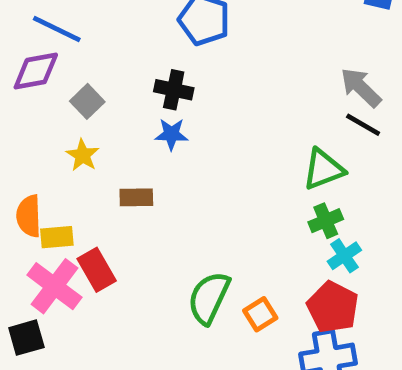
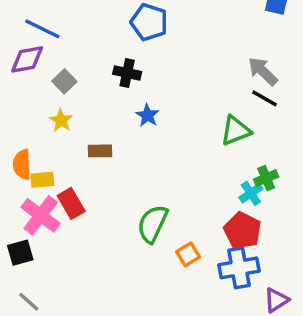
blue star: (171, 134) -> (147, 115), moved, turned 30
green cross: (326, 221) -> (266, 178), moved
orange square: (260, 314) -> (188, 254), moved

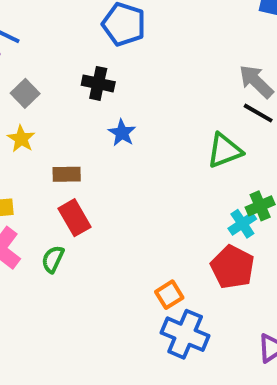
red rectangle: (71, 203) -> (75, 218), moved
green semicircle: (153, 224) -> (53, 259), moved, size x0.6
blue cross: (239, 268) -> (185, 334), moved, turned 33

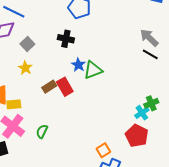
green triangle: (225, 151) -> (93, 70), moved
brown rectangle: (67, 174) -> (49, 87), turned -32
red rectangle: (75, 218) -> (65, 87), moved

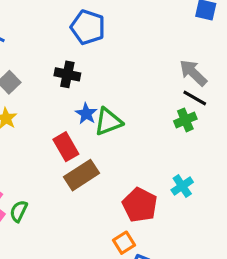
brown rectangle: (49, 87) -> (82, 175), moved, size x1.5
green cross: (151, 103) -> (185, 120), moved
green semicircle: (42, 131) -> (19, 211), moved
red pentagon: (137, 136) -> (140, 205), moved

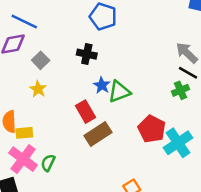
cyan cross: (182, 186) -> (178, 143), size x1.6
red pentagon: (140, 205) -> (152, 129), moved

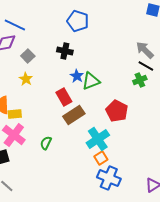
cyan cross: (178, 143) -> (98, 139), moved
green semicircle: (48, 163) -> (46, 143), moved

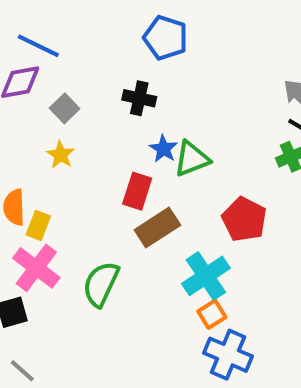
red rectangle: (64, 97) -> (137, 191), turned 48
yellow rectangle: (15, 114) -> (38, 225), turned -64
green semicircle: (46, 143) -> (101, 284), size x1.6

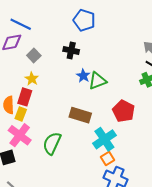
red rectangle: (137, 191) -> (25, 97), moved
brown rectangle: (157, 227) -> (80, 115), turned 50

